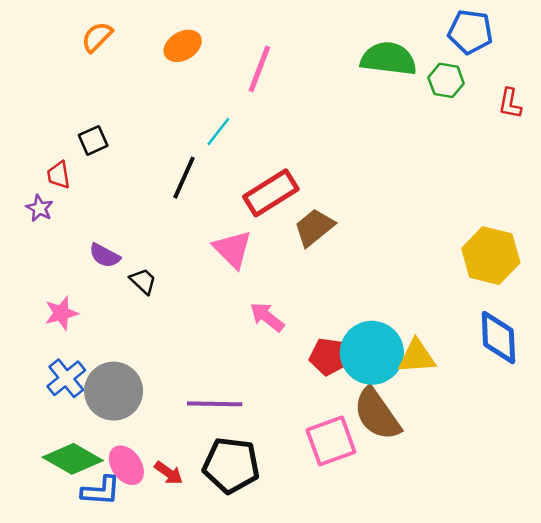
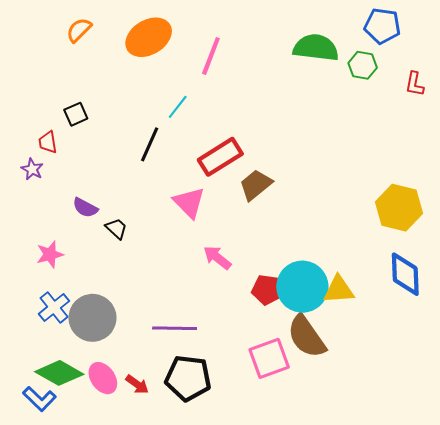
orange ellipse: (183, 46) -> (149, 37), size x1.5
blue L-shape: (101, 491) -> (39, 399), moved, turned 40

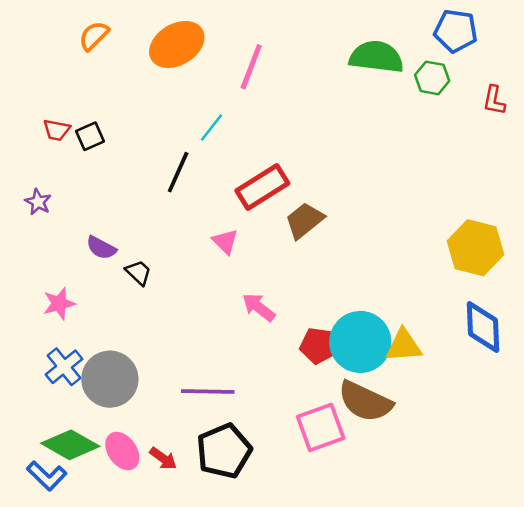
red trapezoid: (48, 142) -> (57, 130), moved, turned -70
pink triangle: (189, 202) -> (225, 242), size x0.7
brown semicircle: (307, 337) -> (365, 401), turned -30
black pentagon: (188, 378) -> (224, 451), turned -30

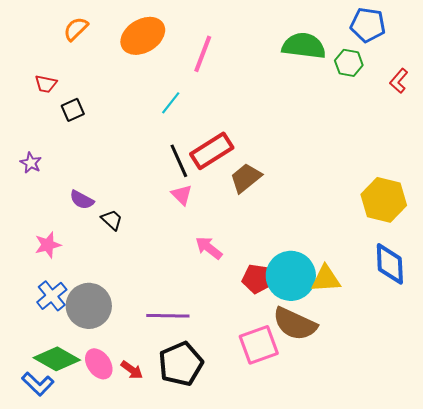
red L-shape: (494, 100) -> (399, 81), turned 30
red trapezoid: (57, 130) -> (46, 84), moved
black line: (178, 172) -> (179, 161), moved, turned -48

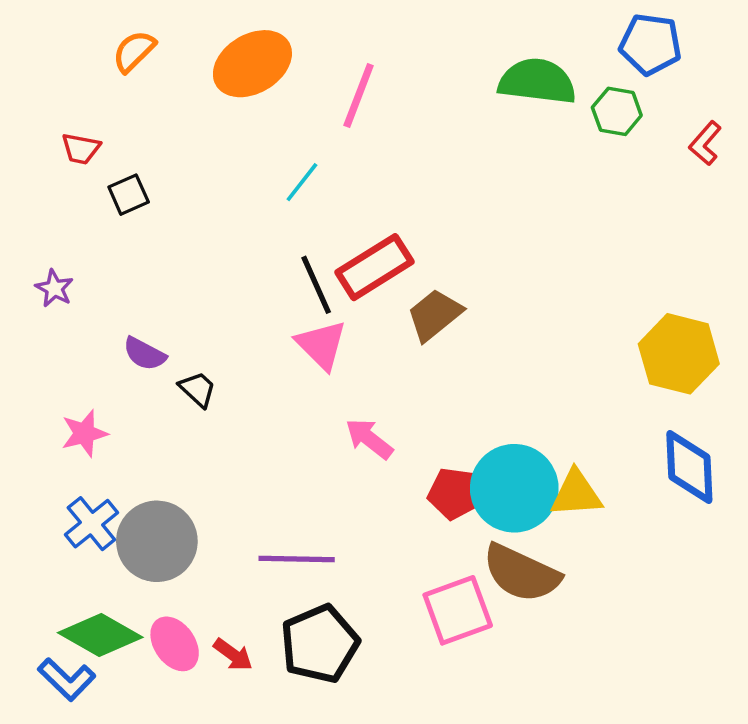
pink triangle: (182, 195) -> (321, 345), size x1.4

